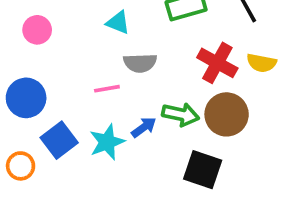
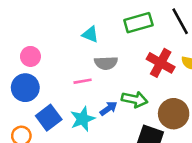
pink circle: (37, 30) -> (30, 56), moved
brown circle: (227, 114) -> (174, 114), moved

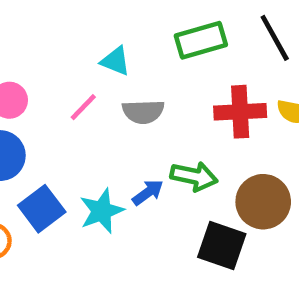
red cross: (161, 63) -> (240, 112), turned -32
pink line: (83, 81) -> (83, 107), moved, turned -36

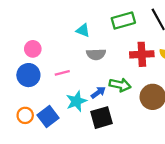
pink line: (83, 107) -> (62, 73), moved, turned 32
blue square: (42, 209) -> (48, 116), moved
black square: (222, 246) -> (101, 118), moved, turned -35

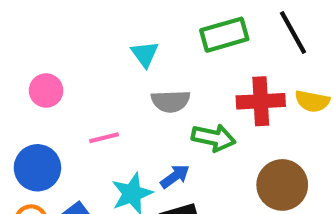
cyan triangle: (83, 30) -> (145, 54), turned 32
blue circle: (28, 75) -> (37, 168), moved
green arrow: (120, 85) -> (214, 138), moved

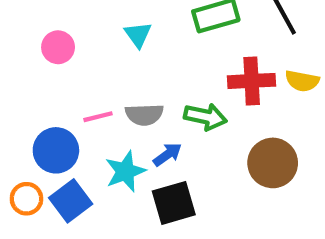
pink circle: (46, 90) -> (58, 47), moved
gray semicircle: (171, 101) -> (144, 115), moved
blue circle: (37, 168) -> (56, 150), moved

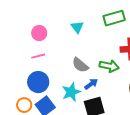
gray semicircle: (144, 115) -> (80, 65), turned 42
pink line: (98, 117) -> (38, 56), moved

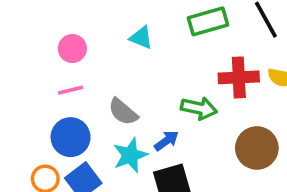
cyan triangle: (77, 27) -> (141, 38), turned -32
gray semicircle: (80, 65) -> (123, 112), moved

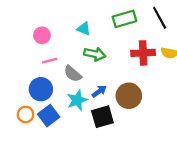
pink line: (71, 90) -> (50, 61), moved
green arrow: (199, 108) -> (95, 54), moved
brown circle: (257, 148) -> (129, 96), moved

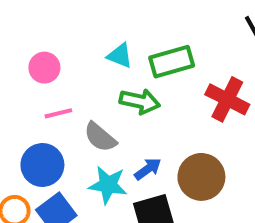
green rectangle: (124, 19) -> (172, 62), moved
red cross: (143, 53) -> (227, 99), turned 30
cyan star: (77, 100) -> (108, 185), turned 30

